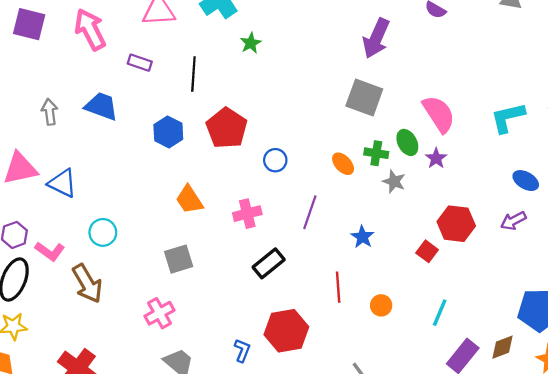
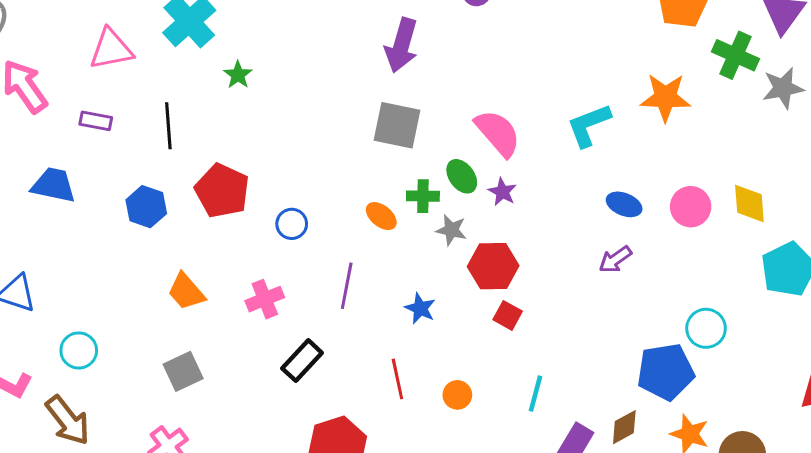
red hexagon: (456, 224) -> (493, 266), moved

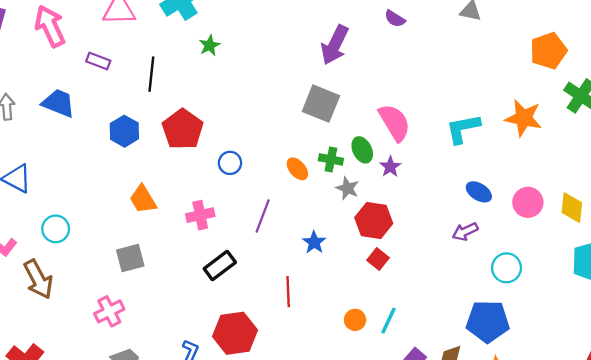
cyan circle: (706, 328) -> (506, 268), moved
orange circle: (457, 395) -> (355, 320), moved

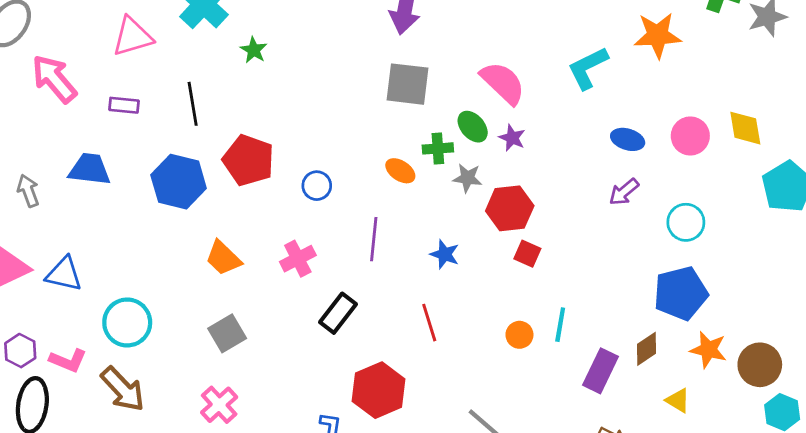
blue hexagon: (124, 131) -> (179, 182), size x1.4
cyan circle: (56, 229) -> (127, 322), size x1.4

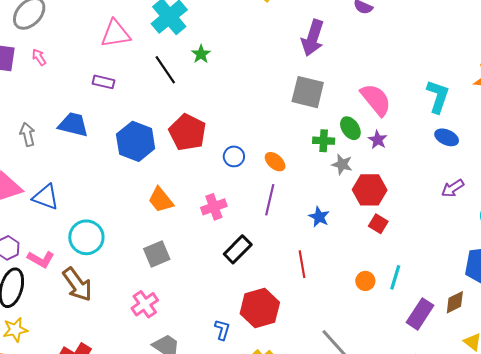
cyan L-shape: (588, 68) -> (438, 97), turned 128
pink arrow: (54, 79) -> (39, 57), moved, size x0.5
black line: (193, 104) -> (165, 70), moved, turned -32
blue ellipse: (628, 139) -> (447, 137), moved
orange ellipse: (400, 171) -> (275, 162), moved

